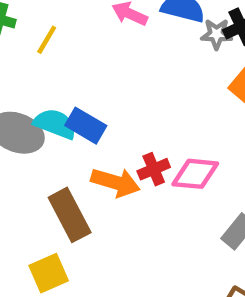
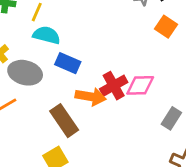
cyan semicircle: (55, 124) -> (47, 35), moved
red cross: (154, 169) -> (114, 86), size x1.4

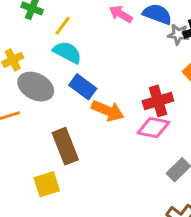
red cross: (114, 86) -> (158, 101), moved
orange arrow: (91, 97) -> (108, 111), moved

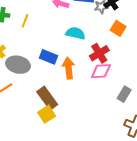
cyan semicircle: (67, 52) -> (75, 33), moved
orange arrow: (108, 111) -> (69, 68), turned -105
yellow square: (47, 184) -> (47, 114), moved

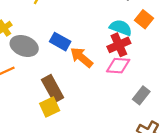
cyan semicircle: (75, 33) -> (121, 28), moved
orange arrow: (69, 68) -> (81, 57), turned -50

